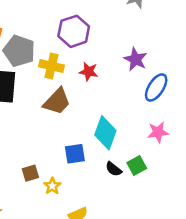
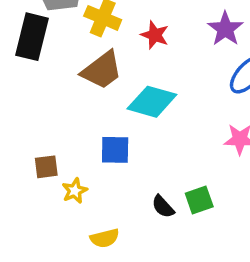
cyan diamond: (105, 133) -> (152, 102), moved, turned 76
green square: (137, 166) -> (199, 200), moved
black semicircle: (114, 169) -> (163, 207), moved

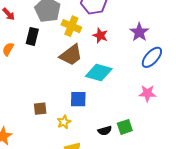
black rectangle: (32, 37) -> (32, 36), size x0.7
yellow star: (75, 191) -> (64, 122), moved
black semicircle: (163, 207) -> (105, 131), turned -64

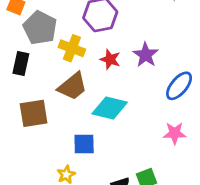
purple star: (139, 32) -> (146, 55), moved
brown square: (40, 109) -> (34, 113), moved, size x1.6

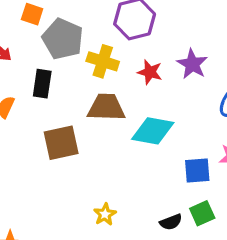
brown trapezoid: (73, 86) -> (106, 107), turned -136
blue square: (84, 144) -> (197, 171), moved

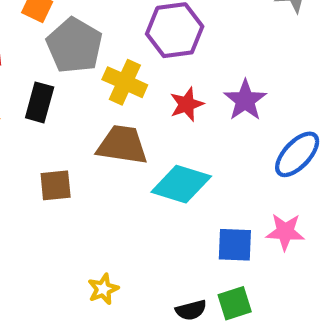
red star: (150, 72) -> (187, 104), turned 30
brown square: (61, 143) -> (56, 185), size x0.7

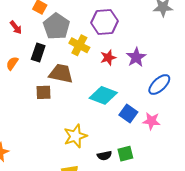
brown trapezoid: (122, 145) -> (61, 73), moved
blue square: (235, 245) -> (128, 113), moved, turned 30
yellow star: (103, 289) -> (75, 136), moved, size x1.6

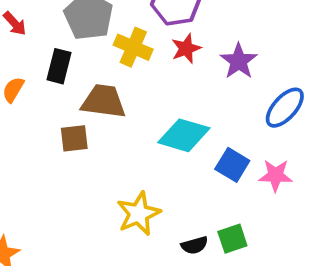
red star: (108, 58) -> (186, 48), moved

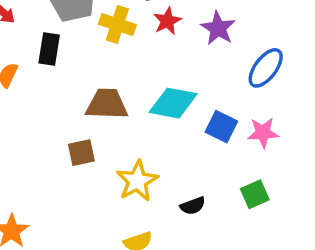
brown trapezoid: (104, 101) -> (107, 104), moved
brown square: (74, 138) -> (81, 153), moved
green square: (232, 239) -> (255, 194), moved

